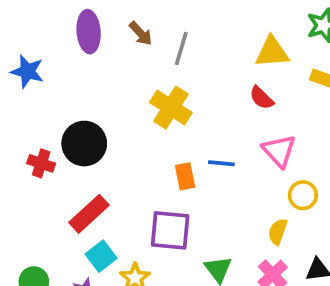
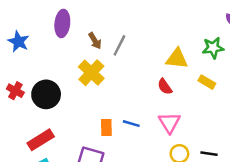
brown arrow: (141, 33) -> (95, 41), moved
yellow cross: (171, 108) -> (91, 73), moved
red cross: (41, 163) -> (15, 91), moved

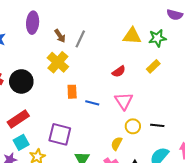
yellow triangle: (177, 59) -> (132, 36), moved
yellow rectangle: (207, 82) -> (153, 66), turned -72
red semicircle: (165, 87) -> (119, 71), turned -88
orange rectangle: (106, 128) -> (72, 92), moved

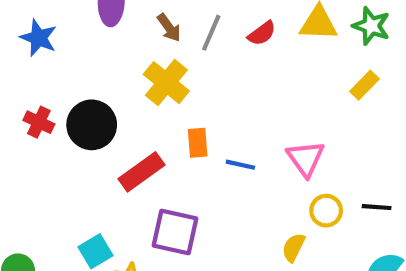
green star: (157, 38) -> (371, 26), turned 30
red semicircle: (119, 71) -> (262, 33), moved
red rectangle: (18, 119) -> (142, 172), moved

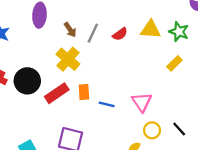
red rectangle: (142, 172) -> (57, 93), moved
black line: (377, 207) -> (179, 129), turned 42

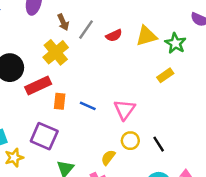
yellow triangle: (151, 29) -> (146, 36), turned -30
orange rectangle: (84, 92) -> (60, 101), moved

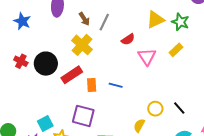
red semicircle: (114, 35) -> (128, 39), moved
pink triangle: (125, 110) -> (147, 57), moved

